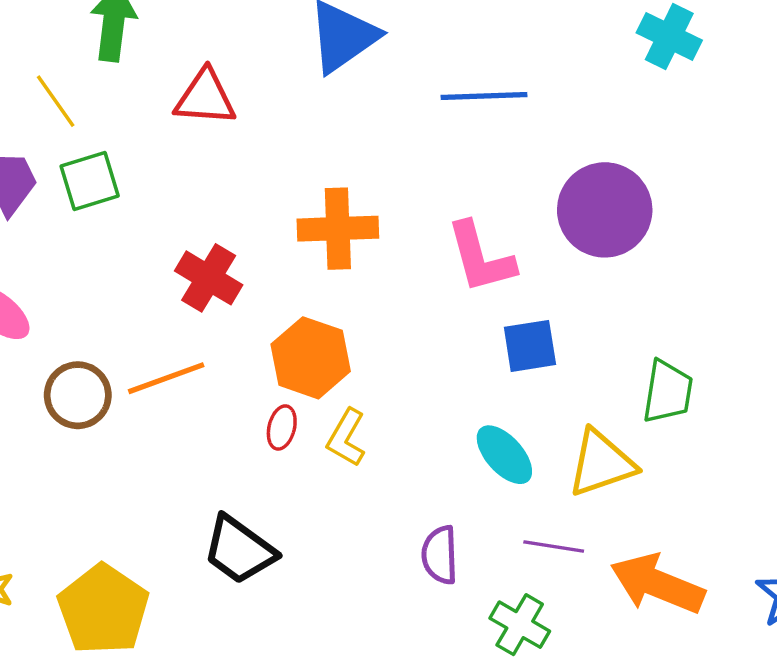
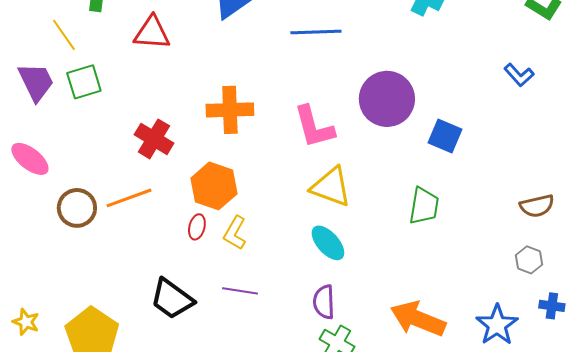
blue square: (530, 346) -> (445, 136), moved, turned 32
yellow triangle: (601, 463) -> (331, 187), moved, turned 39
purple line: (554, 546) -> (240, 291), moved
purple semicircle: (440, 555) -> (324, 302), moved

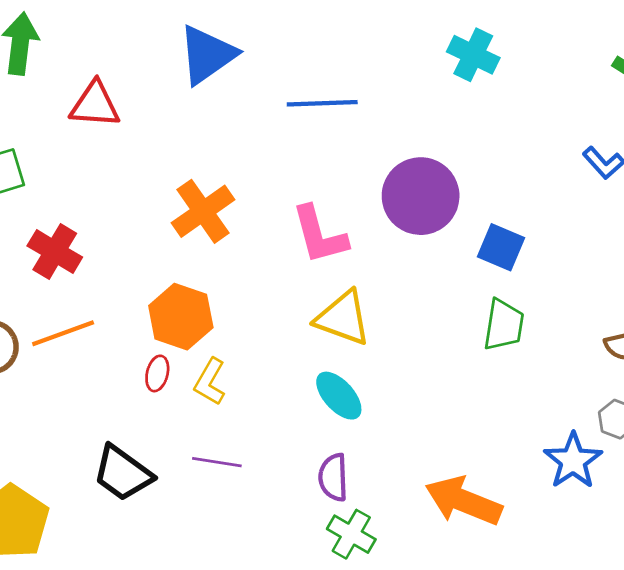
orange cross: (230, 110) -> (203, 211), turned -33
red cross: (154, 139) -> (55, 251), moved
green trapezoid: (424, 206) -> (504, 325), moved
blue star: (497, 325) -> (573, 461), moved

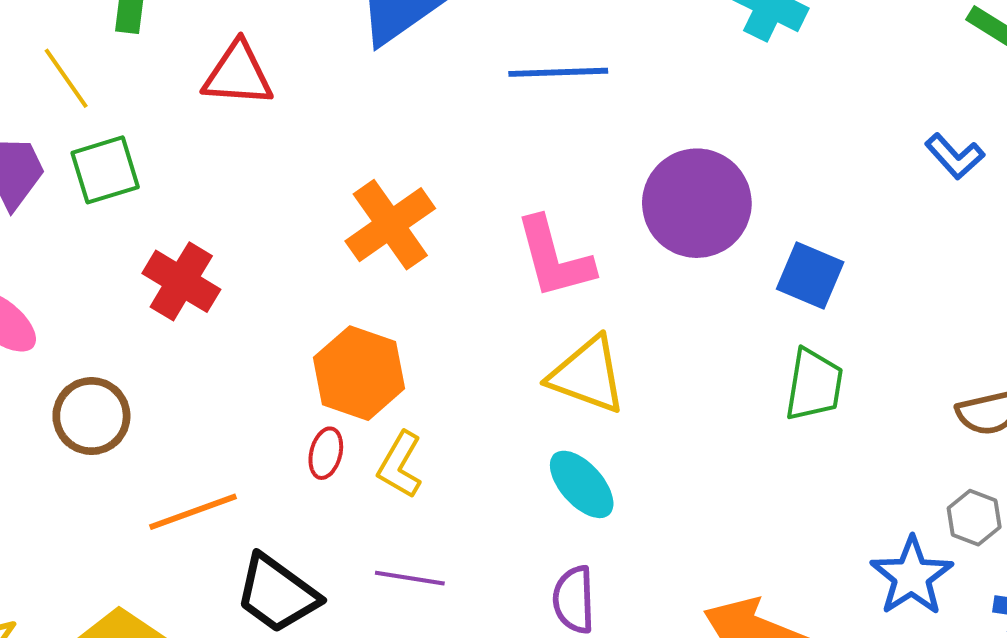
orange line: (63, 333) -> (193, 512), moved

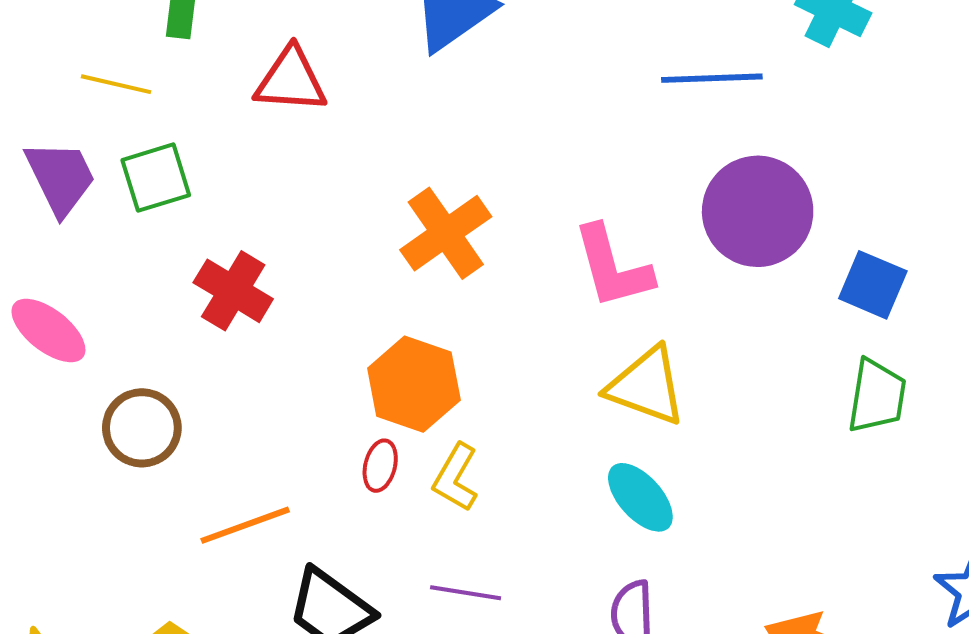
blue line: (558, 72) -> (712, 78), moved
yellow line: (66, 78) -> (116, 84), turned -42

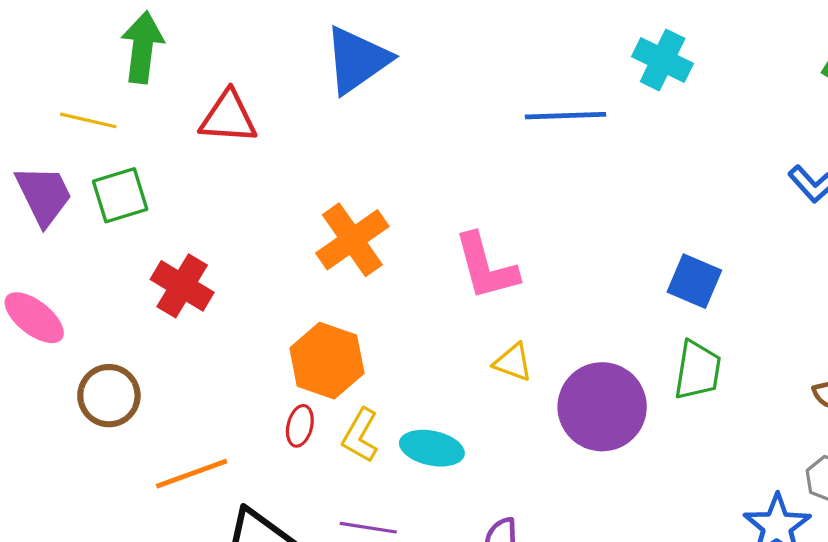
purple circle: (758, 211) -> (602, 407), moved
yellow triangle: (646, 386) -> (513, 362), size x0.6
cyan ellipse: (640, 497) -> (432, 448), moved, turned -36

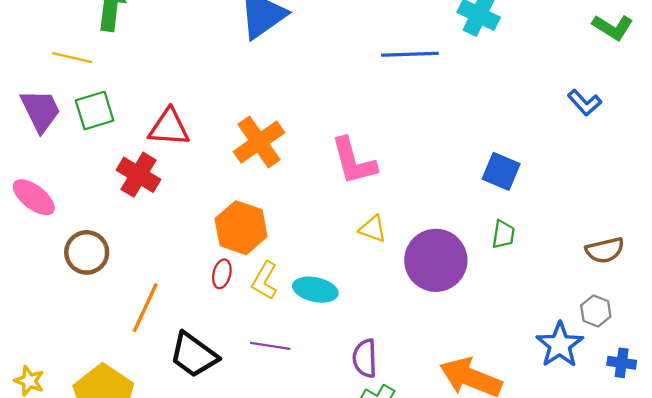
red triangle: (228, 117) -> (169, 127), moved
green trapezoid: (698, 370) -> (503, 234), size x0.7
orange line: (192, 474) -> (145, 308), turned -45

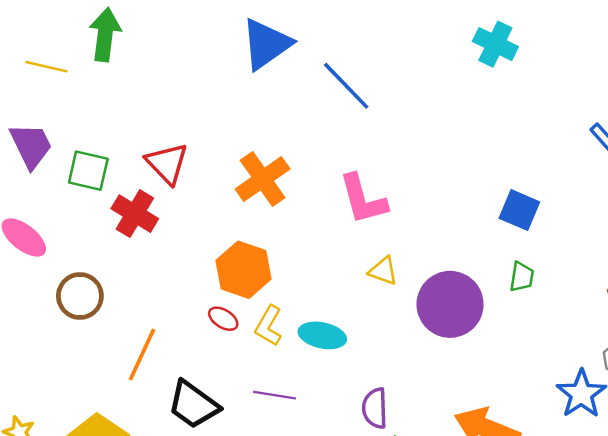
blue line: (410, 54) -> (346, 86), moved, turned 48
yellow line: (72, 58) -> (46, 67), moved
green square: (95, 111) -> (88, 171), moved, turned 30
red triangle: (169, 127) -> (167, 163), turned 42
red ellipse: (222, 274) -> (223, 319), turned -72

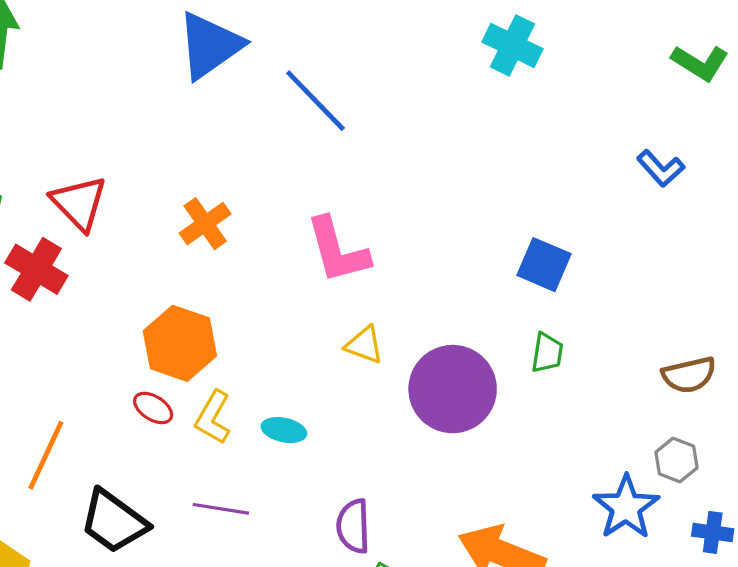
orange cross: (263, 179) -> (205, 224), size x0.7
cyan ellipse: (322, 335) -> (284, 430), size x0.7

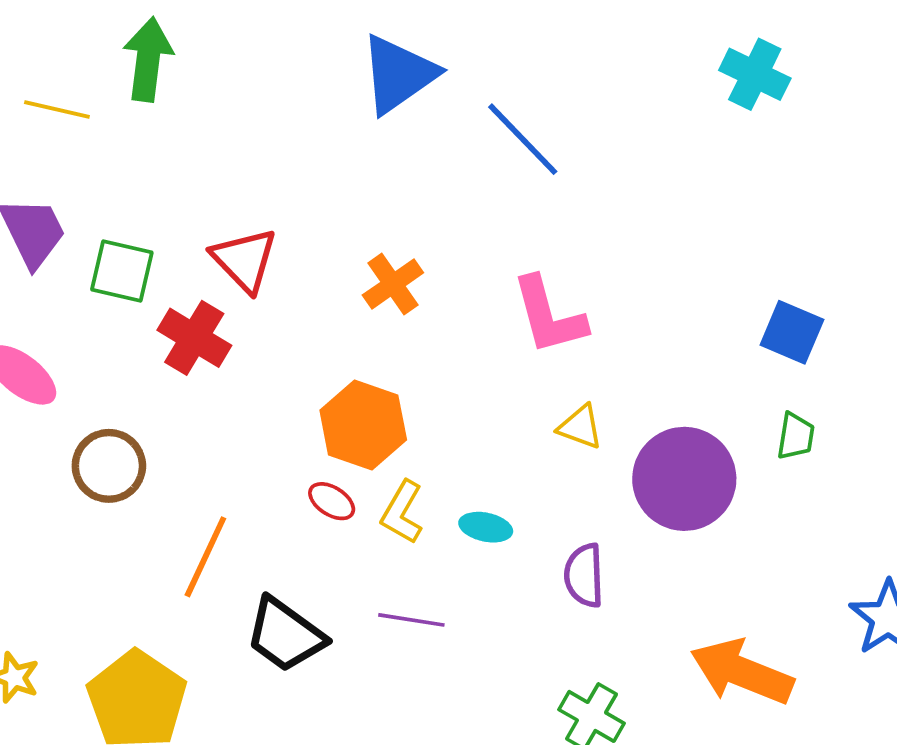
purple semicircle: (353, 526) -> (584, 575), moved

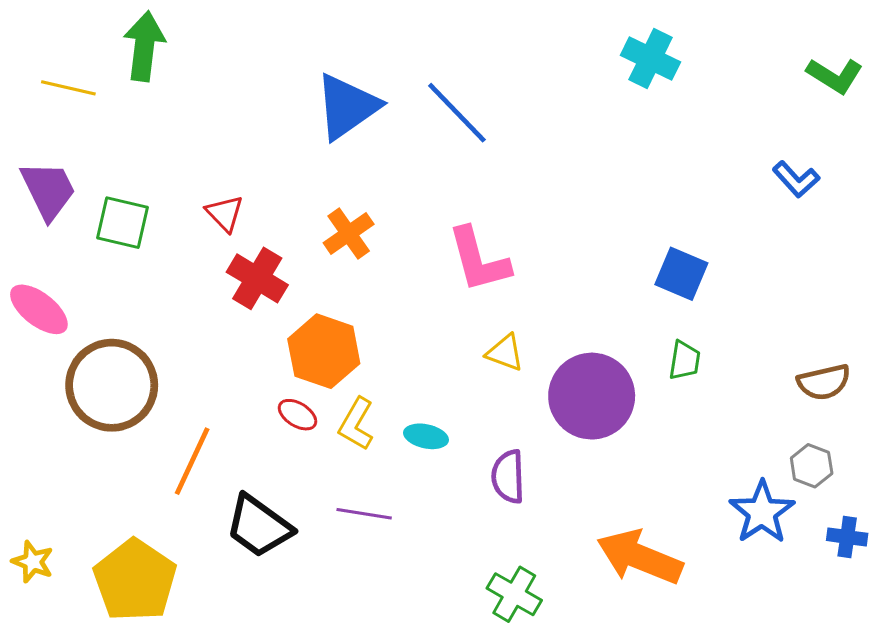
blue triangle: (398, 74) -> (347, 107), moved
red triangle: (244, 260) -> (225, 213), size x0.7
red cross: (194, 338) -> (257, 278), moved
brown circle: (109, 466) -> (112, 385), size x1.5

